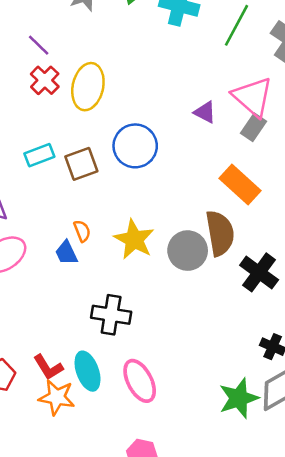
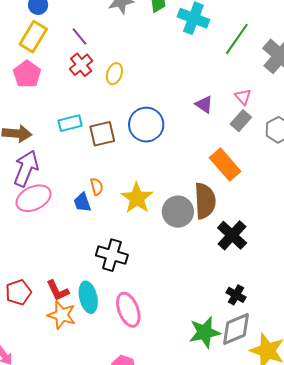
yellow ellipse: (88, 87) -> (114, 74), size x0.6
pink triangle: (253, 97) -> (243, 97), size x0.5

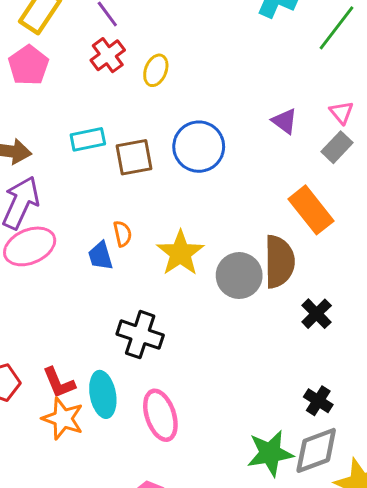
black cross: (232, 235) -> (317, 314), size x0.7

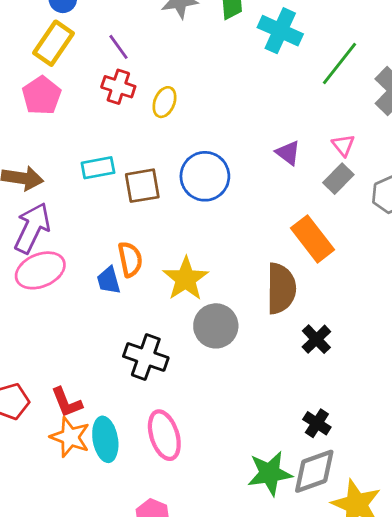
red cross: (108, 55) -> (118, 87), turned -36
orange semicircle: (123, 234) -> (130, 259), size x1.4
gray circle: (239, 276) -> (216, 326), moved
cyan ellipse: (103, 394) -> (105, 439), moved

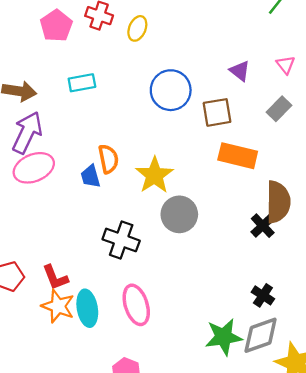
pink pentagon: (42, 96) -> (56, 26), moved
gray rectangle: (338, 179) -> (279, 109), moved
brown square: (142, 186) -> (217, 112), moved
orange rectangle: (312, 239) -> (238, 156), moved, turned -39
brown semicircle: (281, 288) -> (278, 202), moved

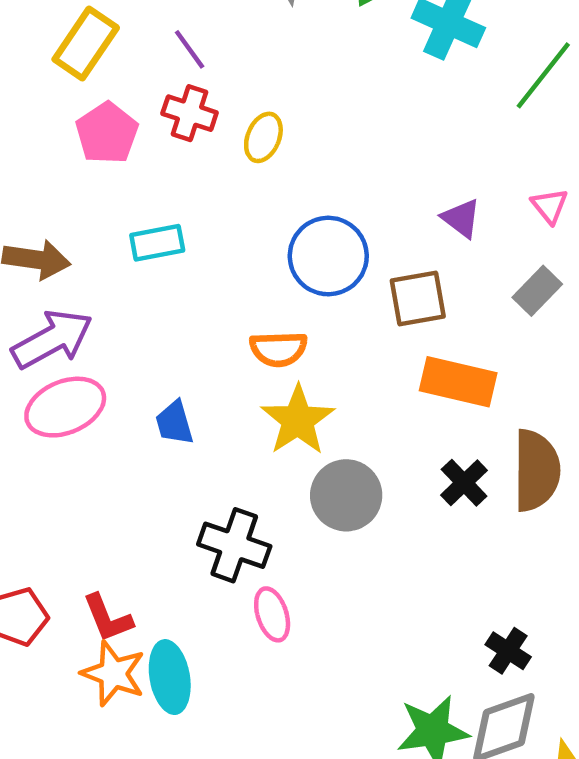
purple arrow: (27, 133) -> (52, 339), turned 36
orange semicircle: (108, 159) -> (278, 349), moved, turned 100
black cross: (263, 226) -> (464, 483), moved
pink ellipse: (136, 305) -> (272, 614), moved, size x0.7

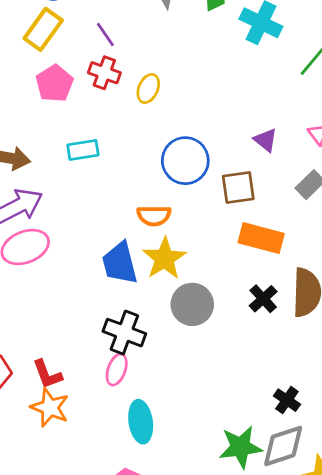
blue trapezoid: (174, 423) -> (120, 263), moved, size x1.6
pink ellipse: (272, 614) -> (117, 370), moved, turned 36
cyan ellipse: (170, 677) -> (141, 422), moved

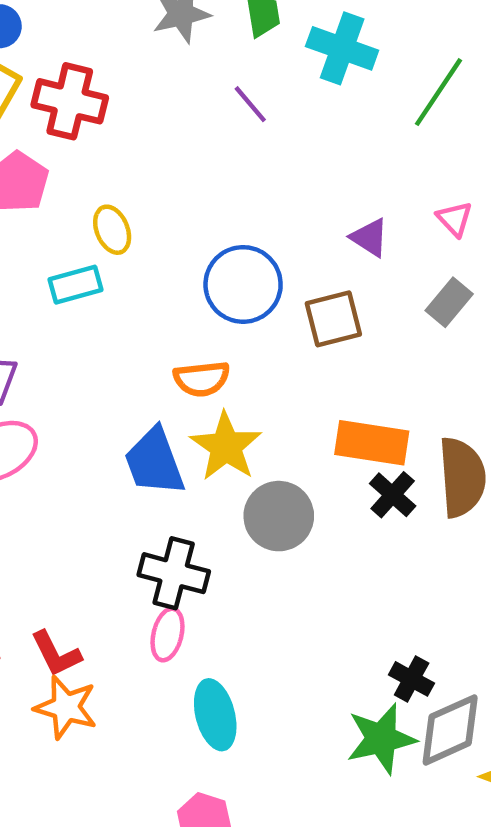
purple line: (105, 35) -> (250, 104), moved
red cross: (104, 73) -> (70, 101), moved, size x1.4
yellow ellipse: (148, 88) -> (112, 230), moved, turned -40
orange rectangle: (261, 238) -> (372, 443), moved
black cross: (287, 400) -> (412, 679), moved

